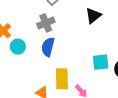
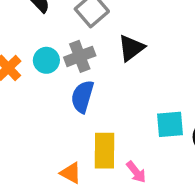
black triangle: (93, 16) -> (131, 48), moved
cyan circle: (18, 47) -> (46, 60), moved

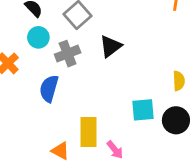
cyan circle: (46, 60) -> (38, 37), moved
blue semicircle: (82, 97) -> (49, 88), moved

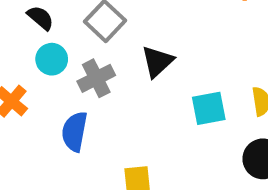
cyan square: (143, 110) -> (209, 108), moved

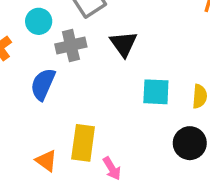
black triangle: (157, 62) -> (124, 44), turned -36

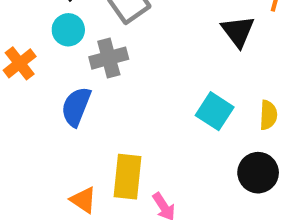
black triangle: (124, 44) -> (238, 31), moved
cyan square: (156, 92) -> (215, 111), turned 32

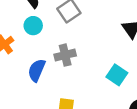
gray cross: (109, 58) -> (65, 55), moved

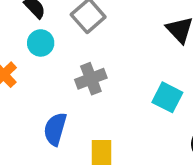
blue semicircle: (37, 70) -> (55, 129), moved

